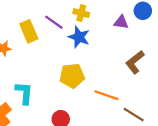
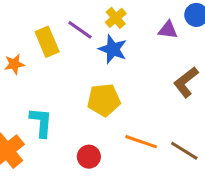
yellow cross: (81, 13) -> (116, 18), turned 35
orange line: (106, 95) -> (141, 142), moved

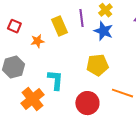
purple line: (80, 30) -> (81, 18), turned 48
red circle: (89, 157) -> (87, 103), size x1.5

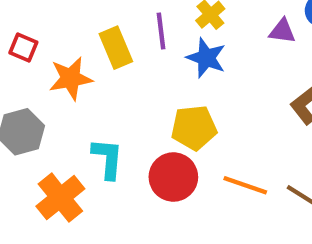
orange star: (37, 41) -> (71, 78), size x1.5
red circle: (87, 103) -> (173, 177), moved

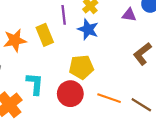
yellow rectangle: (116, 48) -> (45, 35), moved

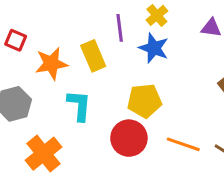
cyan L-shape: (35, 84) -> (79, 105), moved

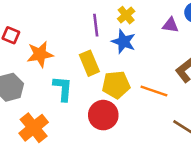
yellow rectangle: (93, 56) -> (89, 63), moved
orange line: (183, 144) -> (154, 91), moved

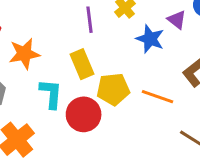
purple triangle: (170, 25) -> (177, 20), turned 30
blue star: (124, 42) -> (150, 39), moved
red circle: (103, 115) -> (84, 114), moved

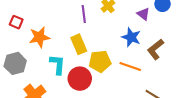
blue star: (150, 39) -> (131, 37), moved

